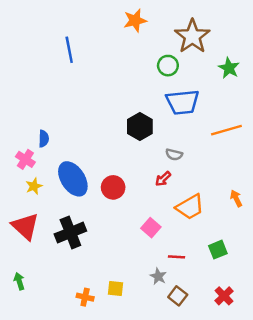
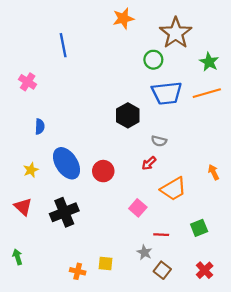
orange line: (226, 130) -> (207, 93), moved
pink cross: (25, 159) -> (28, 82), moved
orange arrow: (236, 198) -> (214, 172), moved
red triangle: (25, 226) -> (23, 207), size x0.7

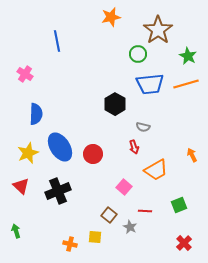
blue semicircle: (40, 127) -> (36, 114), size x1.5
red arrow: (149, 163) -> (134, 147), turned -64
yellow star: (31, 170) -> (28, 153), size x1.5
brown square: (162, 270) -> (109, 215), moved

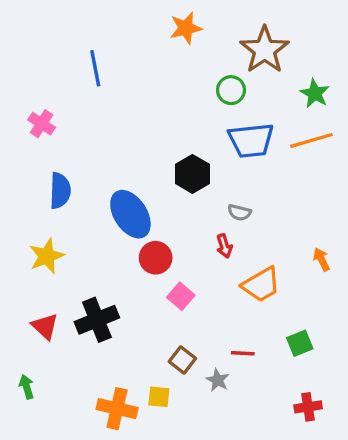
blue ellipse: (60, 147) -> (130, 214), moved
red triangle: (21, 186) -> (45, 326), moved
pink square: (124, 187) -> (181, 296), moved
red cross: (184, 243) -> (308, 407), turned 35
orange cross: (70, 244) -> (117, 409), size x1.6

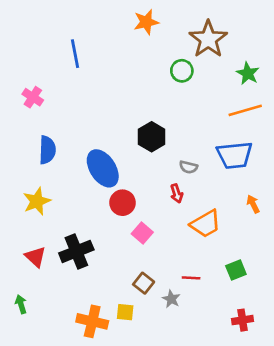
blue trapezoid: (251, 140) -> (235, 155), moved

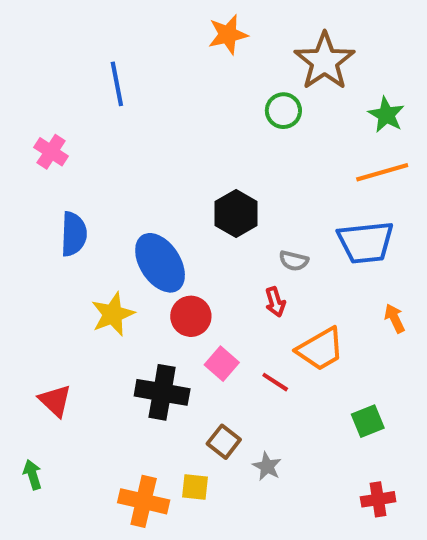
yellow star: (37, 201) -> (113, 314), moved
black cross: (76, 251) -> (162, 392), moved, turned 32
red line: (191, 278) -> (275, 382), moved, turned 30

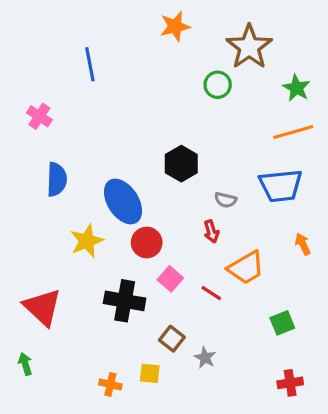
red triangle: (55, 401) -> (43, 307), size x1.5
orange cross: (144, 501) -> (110, 384), size x0.6

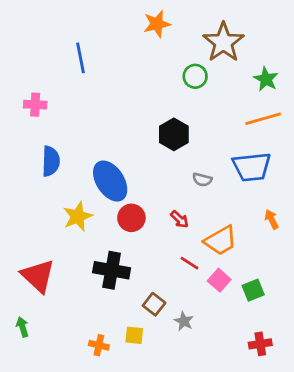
pink cross: (39, 116) -> (35, 105), turned -30
black hexagon: (181, 164) -> (174, 134), moved
red arrow: (211, 231) -> (180, 219), moved, turned -30
pink square: (170, 279) -> (219, 280), moved

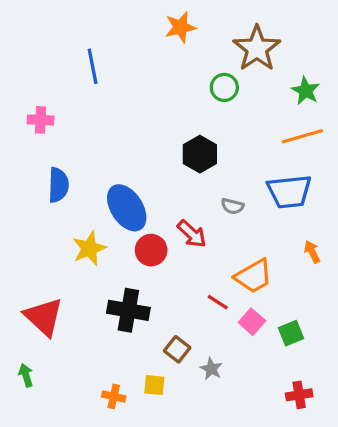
red arrow: (180, 219) -> (192, 234), moved, size x1.4

